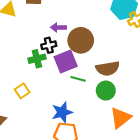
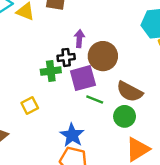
purple arrow: (58, 27) -> (79, 39), turned 88
brown semicircle: (108, 68) -> (130, 92), turned 30
blue star: (62, 112) -> (72, 135), turned -30

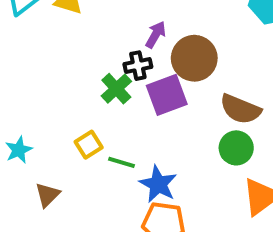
purple arrow: (79, 39) -> (156, 35), turned 30
green cross: (51, 71) -> (116, 89), turned -30
green line: (95, 99) -> (121, 162), moved

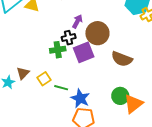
green cross: (116, 89) -> (58, 50), turned 35
green circle: (236, 148) -> (120, 96), moved
brown triangle: (47, 195) -> (23, 73), moved

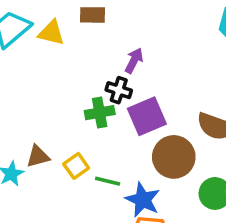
brown circle: (97, 33) -> (174, 157), moved
black cross: (69, 38) -> (119, 90), turned 32
brown triangle: (23, 73) -> (38, 156), turned 32

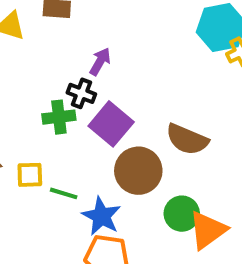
purple square: (147, 116) -> (111, 124), turned -30
yellow square: (76, 166) -> (30, 175), turned 30

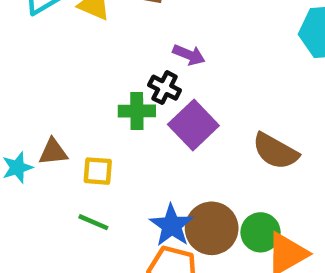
purple arrow: (100, 62) -> (189, 55), turned 76
brown circle: (138, 171) -> (212, 228), moved
green line: (64, 193) -> (93, 222), moved

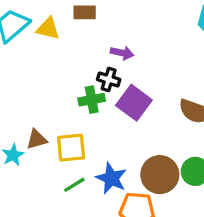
yellow square: (98, 171) -> (71, 148), size x1.4
green line: (93, 222) -> (74, 185), turned -45
blue star: (172, 225) -> (111, 178), moved

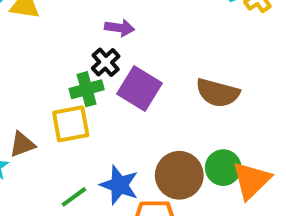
black cross: (109, 79) -> (106, 62), turned 35
yellow square: (71, 148) -> (71, 124), moved

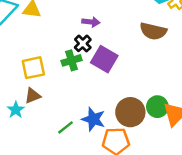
brown semicircle: (218, 93) -> (153, 31), moved
yellow square: (71, 124) -> (33, 68), moved

